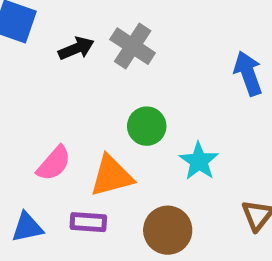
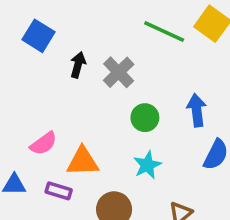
black arrow: (76, 48) -> (78, 65), turned -65
green circle: (147, 126) -> (145, 118), moved

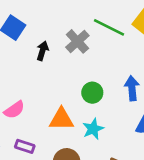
gray cross: (119, 72) -> (77, 41), moved
orange triangle: (83, 162) -> (61, 119), moved

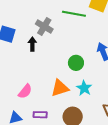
gray cross: (77, 41) -> (44, 26), moved

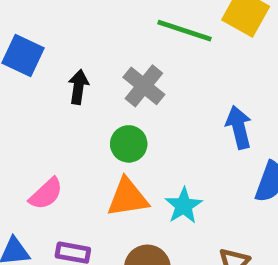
gray cross: (44, 26) -> (144, 86), moved
green circle: (76, 63) -> (129, 144), moved

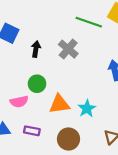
green circle: (129, 144) -> (37, 84), moved
pink semicircle: (46, 194) -> (19, 102), turned 30

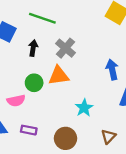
green line: (89, 22) -> (42, 18), moved
orange triangle: (59, 104) -> (59, 76), moved

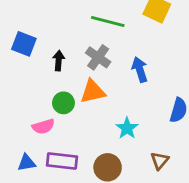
green line: (42, 18) -> (108, 21), moved
blue arrow: (112, 70) -> (140, 70), moved
purple rectangle: (29, 130) -> (62, 161), size x1.5

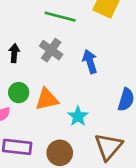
orange triangle: (93, 92) -> (47, 99), moved
brown triangle: (160, 161) -> (108, 147), size x1.6

